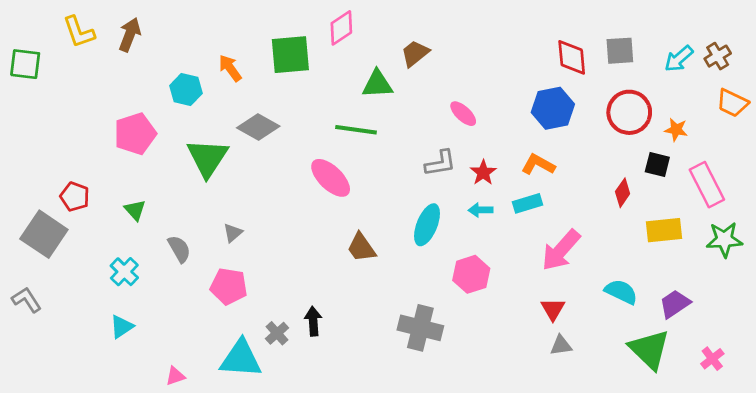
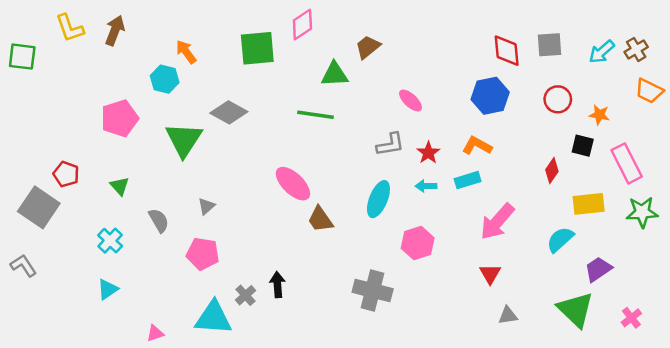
orange arrow: (230, 68) -> (186, 52), moved
red circle: (629, 112) -> (558, 99), size x0.7
pink ellipse: (331, 178) -> (293, 184), moved
cyan semicircle: (621, 292) -> (560, 239), moved, turned -68
gray triangle: (561, 345) -> (508, 315), moved

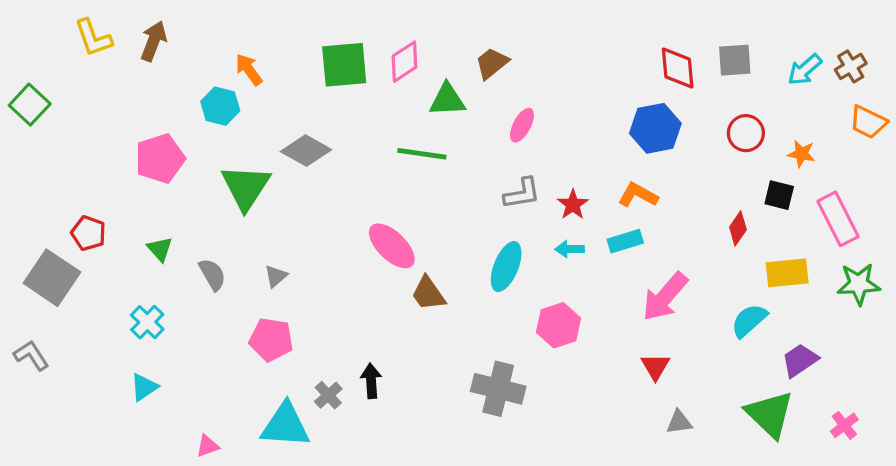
pink diamond: (302, 25) -> (404, 62), moved
green square: (22, 57) -> (30, 105), moved, turned 36
pink ellipse: (411, 101) -> (522, 125), moved, turned 75
gray semicircle: (159, 220) -> (212, 274), moved

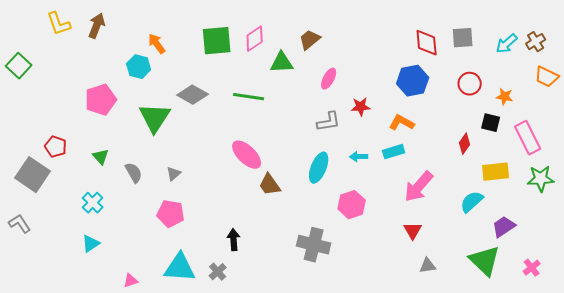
green line: (422, 154) -> (249, 97), moved
red star: (573, 205) -> (361, 107), moved, turned 30
gray cross: (328, 395) -> (218, 272), moved

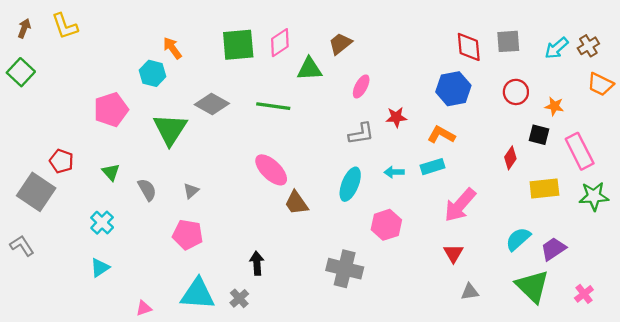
brown arrow: (97, 26) -> (24, 28), moved, size x0.7
cyan semicircle: (472, 202) -> (518, 239), moved

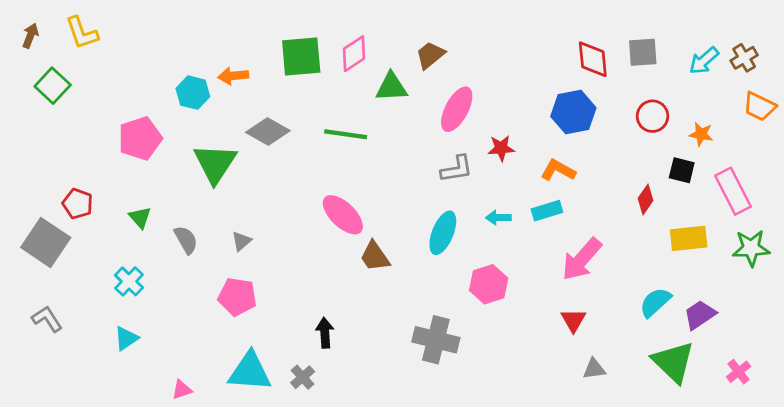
orange arrow: (172, 48) -> (233, 76), moved, turned -60
green square: (21, 72) -> (53, 86), moved
pink ellipse: (361, 86) -> (457, 109), size x1.5
gray L-shape: (22, 246) -> (47, 319), moved

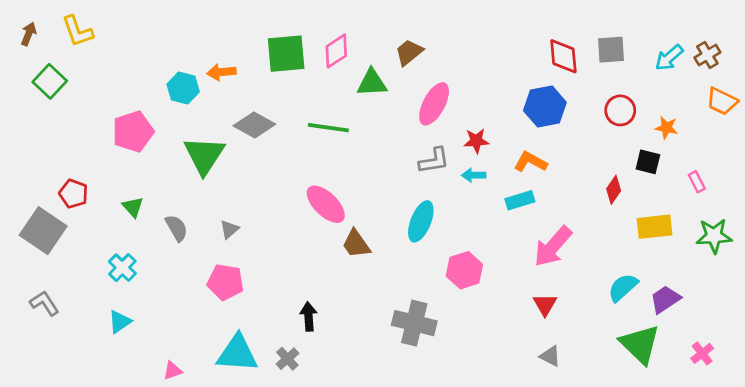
pink rectangle: (733, 191) -> (697, 182), size x0.5
cyan arrow: (498, 218) -> (474, 175), moved
gray triangle: (594, 369) -> (550, 356), moved, turned 35

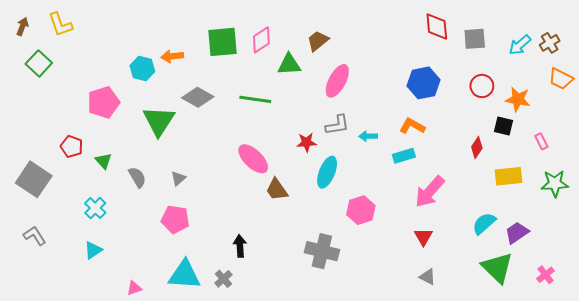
red diamond: (563, 56) -> (437, 27), moved
orange star: (666, 128) -> (518, 99), size x1.4
red star: (476, 141) -> (307, 142), moved
red pentagon: (74, 194) -> (72, 147), moved

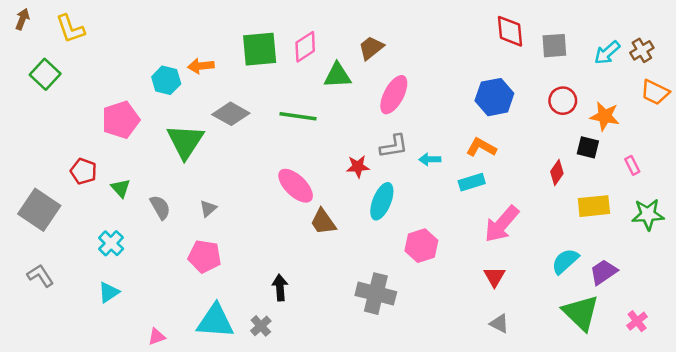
brown arrow: (22, 27) -> (22, 19), moved

